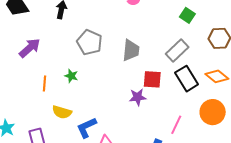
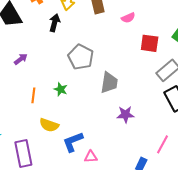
purple arrow: (30, 48) -> (21, 59), size x0.6
gray trapezoid: (131, 50) -> (109, 83), moved
red square: (152, 79) -> (150, 43), moved

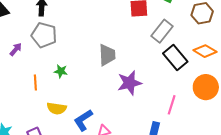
gray pentagon: (81, 57) -> (44, 35), moved
purple star: (126, 114) -> (129, 83), size x1.4

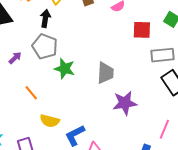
gray rectangle: (162, 31) -> (162, 55), turned 40
green star: (61, 71) -> (65, 69), moved, size x1.5
orange line: (35, 82) -> (31, 93), turned -42

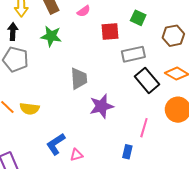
green star: (65, 69) -> (51, 36), moved
yellow semicircle: (50, 121) -> (30, 109), moved

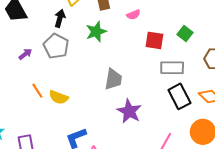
green star: (51, 36) -> (96, 32), turned 30
purple star: (102, 106) -> (129, 111), turned 30

